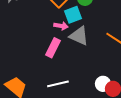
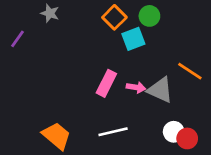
pink arrow: (61, 26) -> (136, 87), moved
gray triangle: (79, 36) -> (160, 90), moved

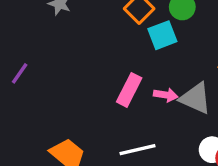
purple line: (17, 39) -> (20, 73), moved

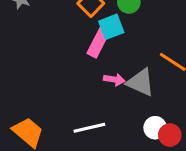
pink rectangle: (129, 90) -> (98, 43), moved

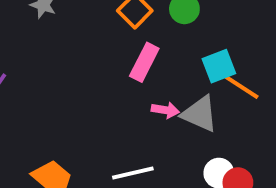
cyan square: (111, 27) -> (219, 66), moved

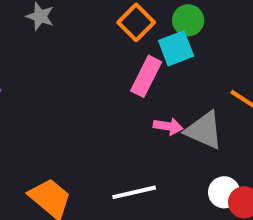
cyan square: (219, 66) -> (176, 48), moved

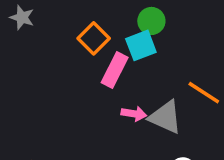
orange square: (136, 22) -> (94, 38), moved

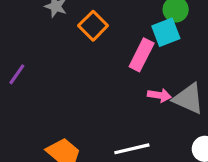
orange square: (94, 38) -> (93, 26), moved

